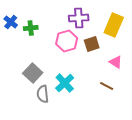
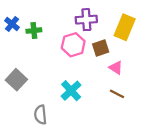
pink triangle: (116, 62) -> (116, 68), moved
gray square: (33, 73) -> (16, 80), moved
gray semicircle: (43, 94) -> (40, 115), moved

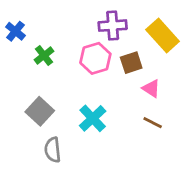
yellow rectangle: (125, 27) -> (163, 36), turned -65
green cross: (34, 31) -> (44, 56), moved, turned -32
gray square: (16, 80) -> (40, 111), moved

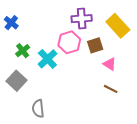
green cross: (44, 56) -> (23, 51), moved
gray square: (40, 111) -> (16, 81), moved
cyan cross: (93, 118) -> (47, 59), moved

